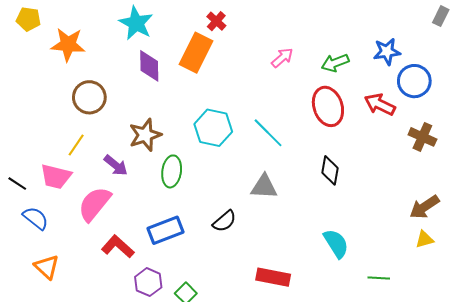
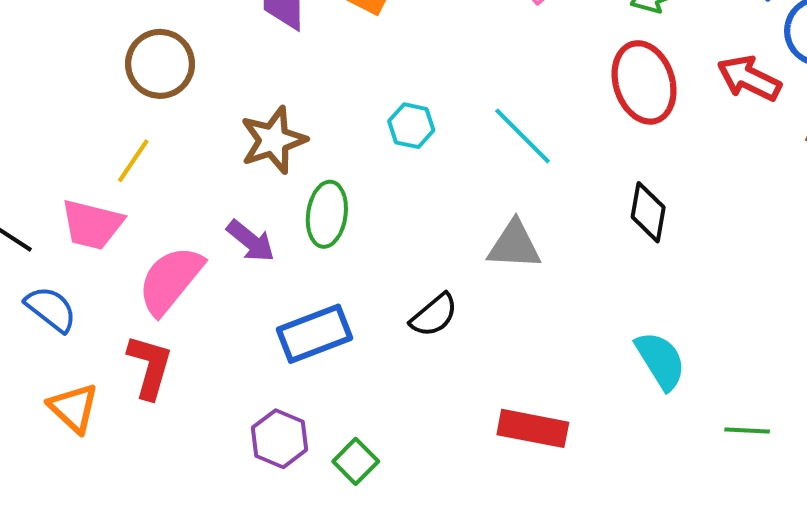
cyan hexagon: (213, 128) -> (411, 126), size x0.6
purple arrow: (116, 165) -> (251, 241), moved
red L-shape: (118, 247) -> (150, 367), moved, turned 64

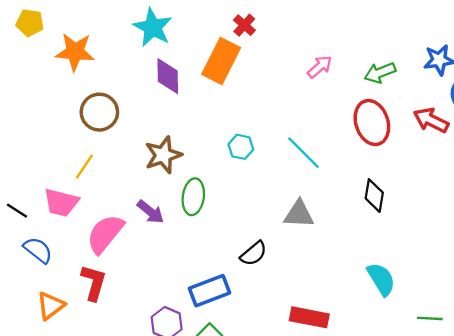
blue rectangle: (315, 334) -> (210, 291), moved
orange triangle: (74, 408) -> (51, 306), turned 40

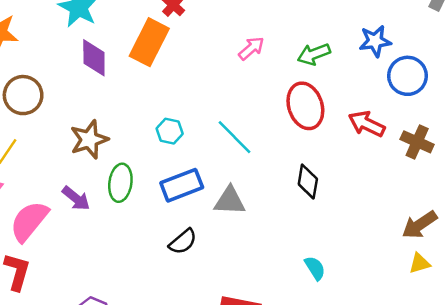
red arrow: (431, 120) -> (367, 124), moved
cyan semicircle: (381, 279) -> (315, 268), size x0.7
blue rectangle: (210, 291) -> (182, 185), moved

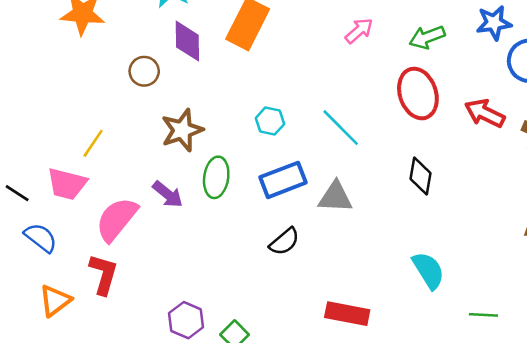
brown circle: (23, 95) -> (144, 71), moved, size x0.7
cyan semicircle: (315, 268) -> (428, 270), size x1.4

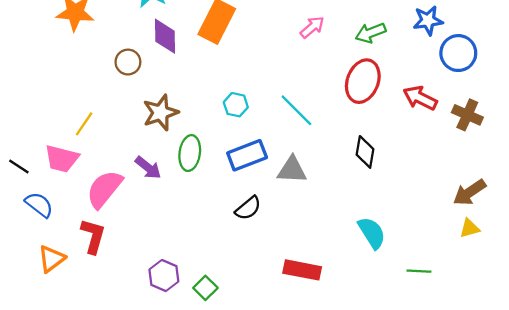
red ellipse: (418, 94) -> (363, 81), turned 39

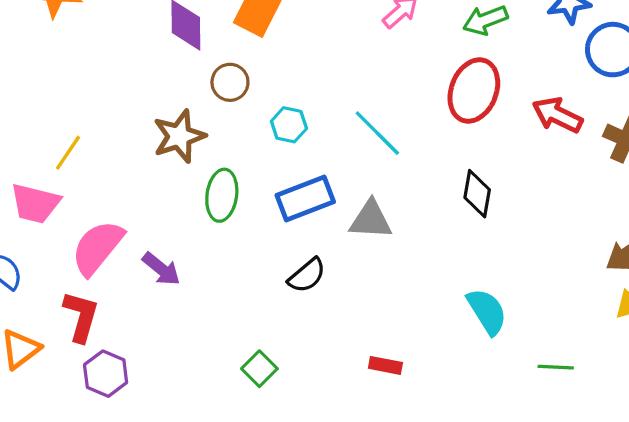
brown circle: (128, 62) -> (230, 82), moved
purple arrow: (148, 168) -> (161, 269), moved
red rectangle: (302, 270) -> (385, 365), size x0.6
purple hexagon: (164, 276) -> (106, 374), moved
green square: (205, 288) -> (259, 369), moved

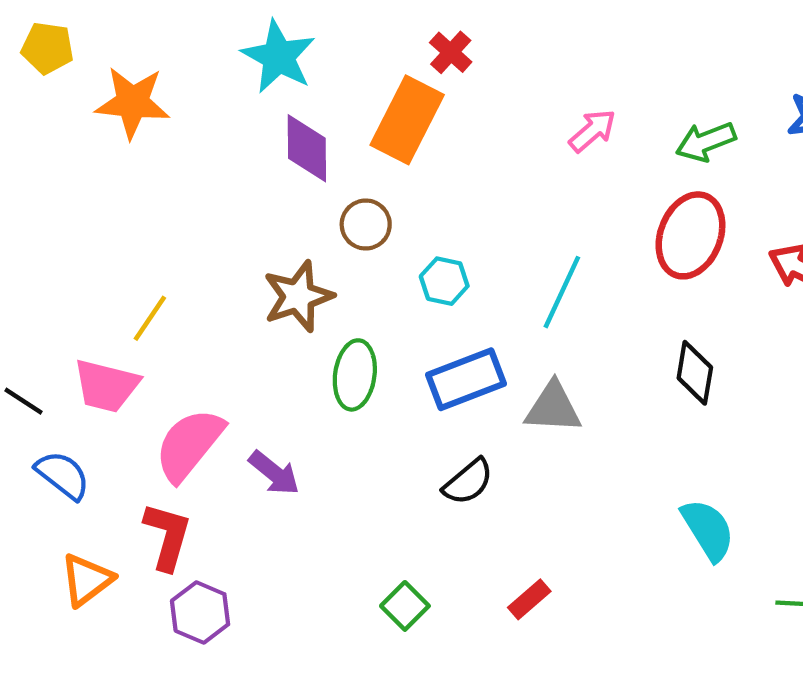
cyan line: (377, 133) -> (562, 292), turned 70
red rectangle: (385, 365) -> (529, 599), moved, turned -52

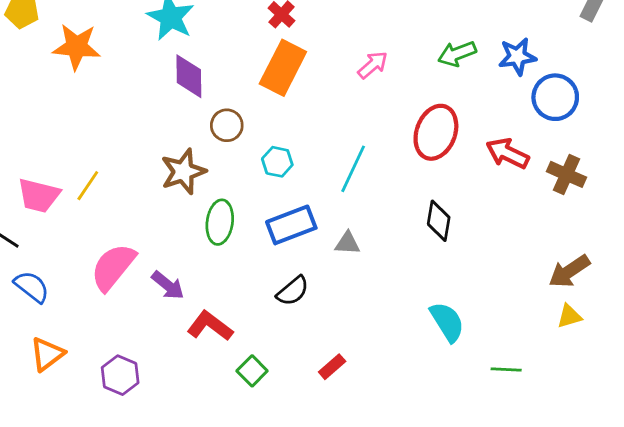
orange rectangle: (407, 120) -> (283, 68), moved
green arrow: (706, 142) -> (457, 54), moved
pink trapezoid: (106, 386) -> (39, 195), moved
gray triangle: (553, 408) -> (347, 243), size x0.7
red L-shape: (167, 536) -> (210, 326), moved, turned -69

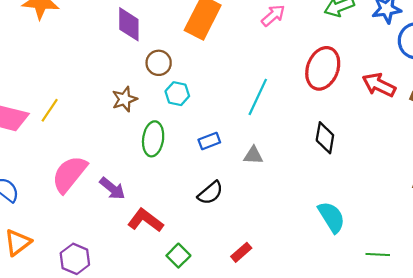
cyan hexagon: (277, 162) -> (177, 94), moved
brown star: (183, 172) -> (124, 99), size x0.7
blue rectangle: (291, 225) -> (209, 141), size x0.6

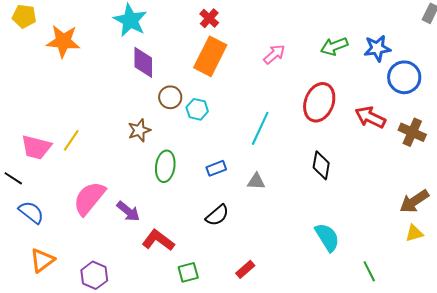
cyan hexagon: (177, 94) -> (197, 109), moved
green line: (378, 254) -> (369, 271), turned 60
green square: (178, 256) -> (188, 272), turned 30

